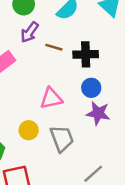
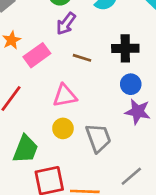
brown line: (54, 47) -> (82, 58), moved
pink triangle: (51, 98) -> (65, 96), moved

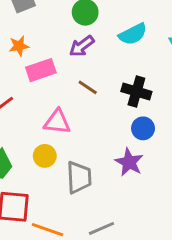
blue circle: (131, 84) -> (143, 128), moved

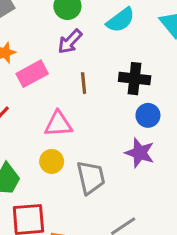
brown line: (88, 87) -> (84, 83), turned 60

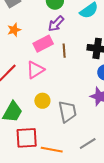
pink rectangle: (32, 74) -> (43, 44), moved
pink triangle: (58, 124) -> (35, 70), moved, turned -30

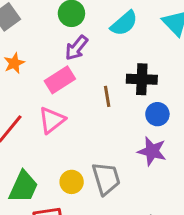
brown line: (64, 51) -> (107, 96), moved
yellow circle: (42, 101) -> (72, 182), moved

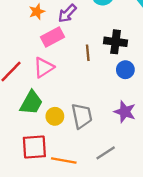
orange star: (14, 63) -> (37, 12), moved
purple star: (152, 151) -> (125, 112), moved
green trapezoid: (23, 187) -> (31, 103), moved

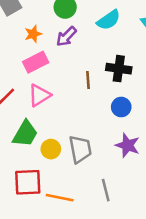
pink rectangle: (52, 37) -> (36, 62), moved
blue circle: (125, 70) -> (121, 107), moved
gray line: (106, 153) -> (106, 190), turned -72

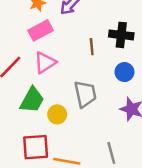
gray trapezoid: (80, 149) -> (85, 94), moved

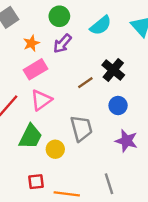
black cross: (121, 35) -> (113, 70), turned 35
brown line: (92, 47) -> (85, 83), turned 63
red square: (36, 147) -> (36, 182), size x0.6

